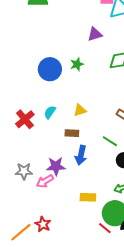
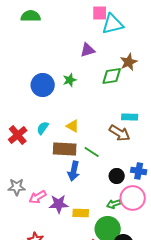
yellow triangle: (80, 110) -> (73, 126), turned 48
brown rectangle: (72, 133) -> (65, 149), size x1.6
green line: (110, 141) -> (92, 152), moved
purple star: (56, 166) -> (59, 204), moved

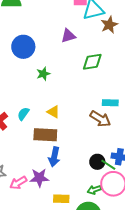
brown star: (129, 62) -> (109, 25), moved
green star: (70, 80) -> (43, 74), moved
blue circle: (43, 85) -> (23, 47), moved
green line: (92, 152) -> (108, 165), moved
purple star: (59, 204) -> (39, 178), moved

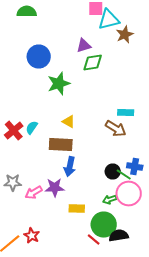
green diamond: (92, 62) -> (93, 62), moved
green star: (43, 74) -> (59, 84), size x1.6
cyan semicircle: (23, 114) -> (32, 128), moved

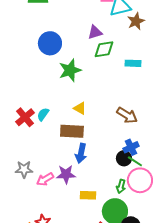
cyan rectangle: (126, 112) -> (133, 63), moved
blue cross: (135, 166) -> (131, 147), moved, turned -35
green arrow: (110, 200) -> (121, 186), turned -56

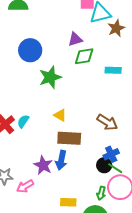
brown rectangle: (72, 131) -> (69, 138), moved
purple star: (66, 174) -> (43, 165), moved, turned 30

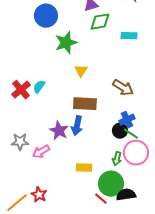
yellow triangle: (60, 115) -> (81, 71), moved, turned 32

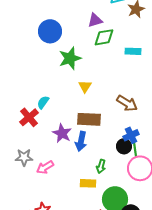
red cross: (21, 90) -> (29, 117), moved
purple star: (59, 131) -> (62, 133), moved
green line: (131, 134) -> (135, 149), turned 49
green arrow: (117, 159) -> (101, 166), moved

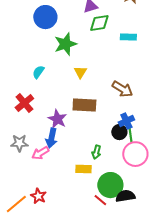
cyan semicircle: (43, 102) -> (38, 72), moved
blue arrow: (81, 141) -> (51, 138), moved

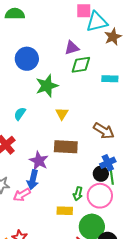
pink circle: (135, 154) -> (100, 196), moved

